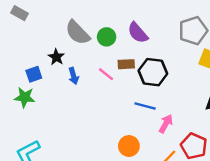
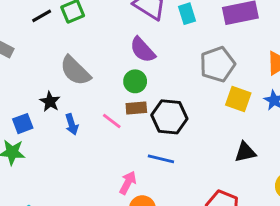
purple semicircle: (138, 33) -> (143, 50), moved
green circle: (107, 37) -> (135, 81), moved
pink arrow: (166, 124) -> (128, 183), moved

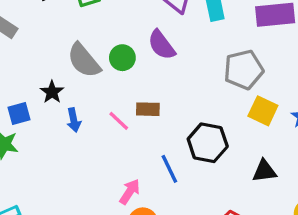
green circle: (135, 81) -> (122, 58), moved
black hexagon: (169, 117) -> (208, 143), moved
blue line: (161, 159) -> (169, 169), turned 45

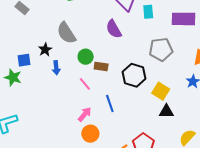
green circle: (122, 58) -> (86, 57), moved
yellow square: (263, 111) -> (161, 91), moved
pink line: (119, 121) -> (85, 84), moved
black hexagon: (208, 143) -> (134, 75), moved

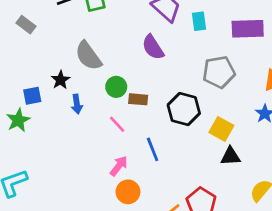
green star: (13, 77) -> (18, 120), turned 30

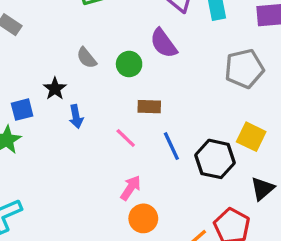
gray semicircle: (88, 56) -> (87, 58), size x0.6
green circle: (116, 87) -> (129, 64), moved
black hexagon: (184, 109) -> (215, 159), moved
blue line: (153, 149) -> (171, 146), moved
black triangle: (230, 156) -> (262, 189), moved, turned -35

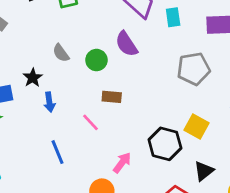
blue line: (171, 146) -> (57, 152), moved
pink arrow: (131, 188) -> (122, 163), moved

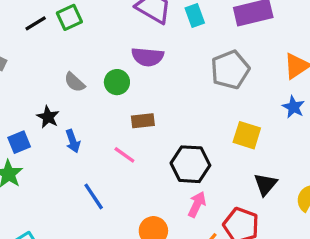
purple semicircle: (126, 44) -> (148, 57), turned -40
black hexagon: (165, 144) -> (190, 164), moved
pink arrow: (122, 163) -> (197, 204), moved

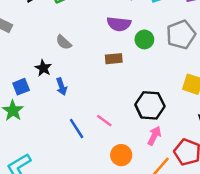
green circle: (117, 82) -> (144, 39), moved
brown rectangle: (143, 121) -> (114, 59), moved
pink line: (124, 155) -> (104, 121), moved

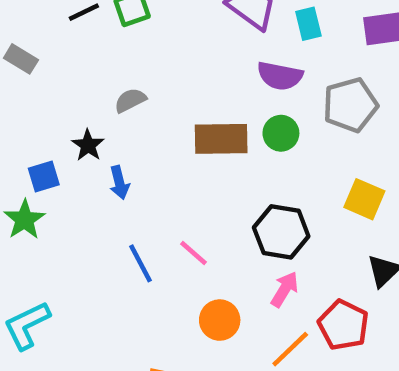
purple semicircle: (119, 24) -> (280, 76), moved
green circle: (144, 39) -> (281, 133), moved
gray semicircle: (64, 42) -> (130, 100), turned 105
brown rectangle: (114, 59) -> (221, 139), size x1.6

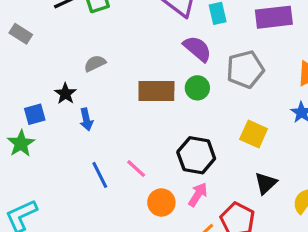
purple semicircle: (280, 76) -> (197, 49), turned -152
orange circle: (220, 320) -> (161, 202), moved

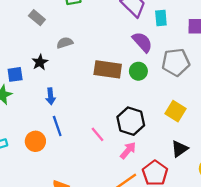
gray rectangle: (21, 34) -> (37, 18), moved
blue arrow: (86, 119) -> (51, 96), moved
pink line: (136, 169) -> (97, 134), moved
orange circle: (161, 202) -> (35, 141), moved

